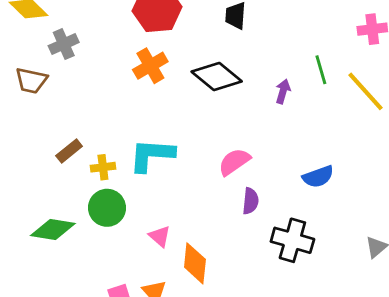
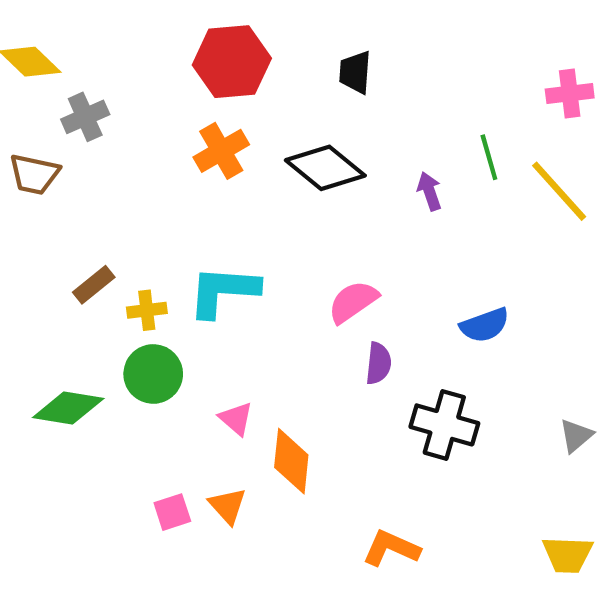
purple arrow: (283, 91) -> (429, 191), turned -35

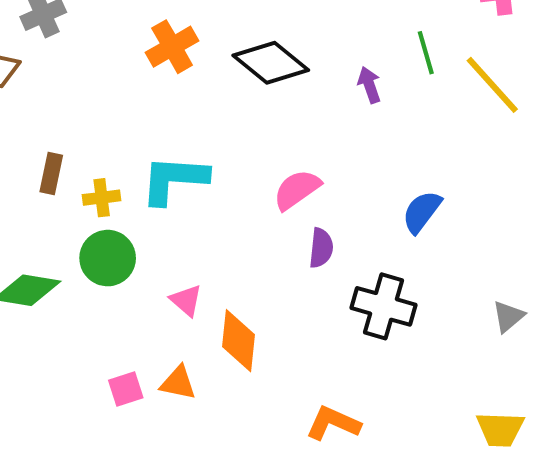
brown rectangle: (94, 285) -> (51, 173), turned -39
blue semicircle: (485, 325) -> (422, 212), turned 147
orange triangle: (228, 506) -> (178, 383), turned -36

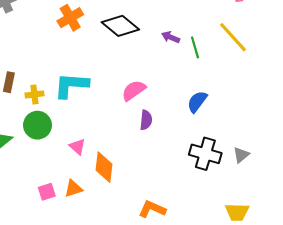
green line: (426, 53) -> (195, 47), moved
purple arrow: (369, 85) -> (171, 37), turned -48
black cross: (383, 306) -> (205, 154), moved
orange triangle: (178, 383) -> (73, 189), turned -30

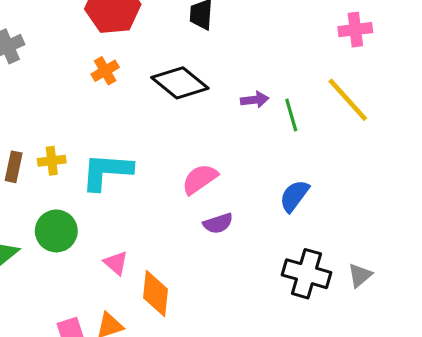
orange cross: (70, 18) -> (105, 71), size x0.7
purple arrow: (171, 37) -> (255, 100), turned 150
yellow cross: (34, 94) -> (52, 161), moved
purple semicircle: (146, 120) -> (218, 223), turned 66

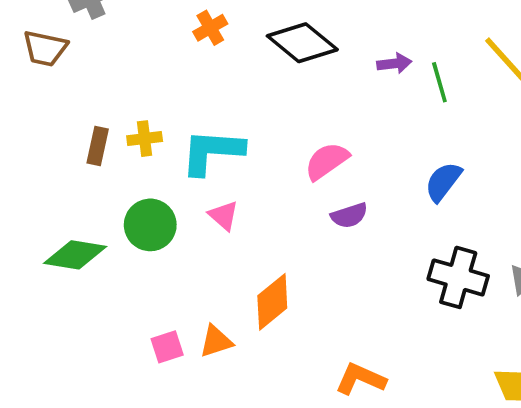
pink triangle: (116, 263) -> (223, 216), moved
orange diamond: (155, 294) -> (272, 302), turned 45

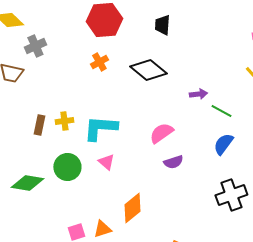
purple arrow: (394, 63) -> (198, 94), moved
green line: (439, 82) -> (221, 111), moved, turned -45
black cross: (458, 277) -> (231, 195), turned -36

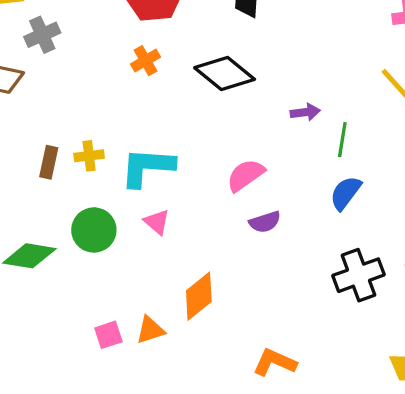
green line: (221, 111) -> (342, 140), turned 70

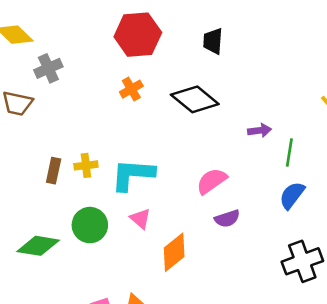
orange diamond: (199, 296) -> (174, 252), moved

